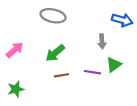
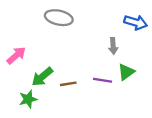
green arrow: (55, 53) -> (42, 77), moved
green star: (16, 89) -> (28, 99), moved

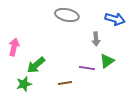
gray ellipse: (59, 18) -> (67, 15), moved
pink arrow: (16, 55) -> (14, 47), turned -36
brown line: (68, 84) -> (65, 83), moved

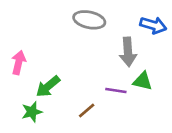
gray arrow: (96, 39) -> (128, 52), size x1.5
green triangle: (107, 61) -> (143, 81), turned 49
brown line: (65, 83) -> (87, 110), turned -32

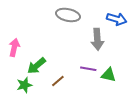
green triangle: (143, 81) -> (109, 75), moved
brown line: (87, 110) -> (58, 81), moved

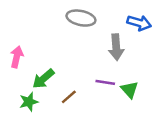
green triangle: (109, 75) -> (129, 90), turned 35

